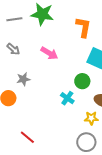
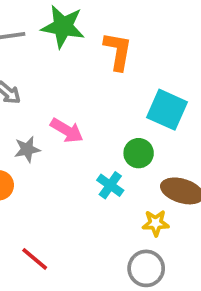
orange L-shape: (83, 27) -> (118, 51), moved
pink arrow: (49, 53) -> (67, 130), moved

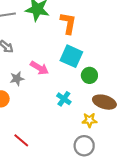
cyan square: (167, 110) -> (71, 56), moved
green circle: (139, 153) -> (89, 75), moved

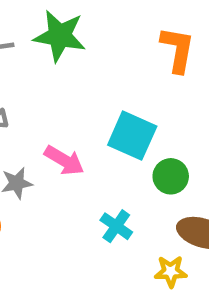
orange L-shape: (68, 23) -> (177, 49), moved

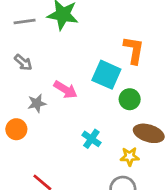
orange L-shape: (177, 49) -> (134, 50), moved
cyan cross: (116, 226) -> (91, 139), moved

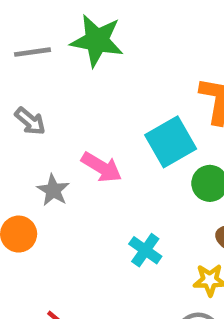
cyan square: (106, 75) -> (171, 142), turned 36
gray star: (37, 103) -> (53, 190), turned -30

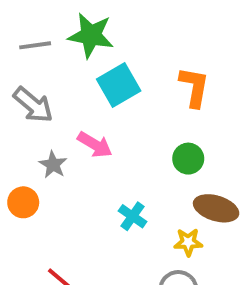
gray arrow: (30, 121) -> (33, 105), size x1.5
cyan square: (171, 142) -> (119, 85), moved

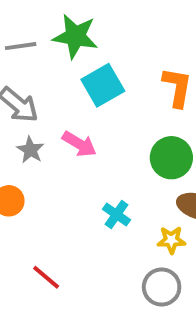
green circle: (188, 159) -> (171, 158), size x1.4
gray star: (53, 165) -> (30, 150), moved

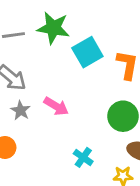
cyan square: (103, 85) -> (87, 52), moved

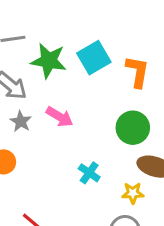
green star: (53, 28) -> (49, 61), moved

